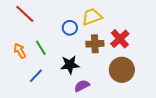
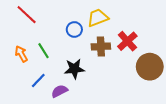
brown circle: (122, 70) -> (150, 67), moved
purple semicircle: (82, 86) -> (59, 91), moved

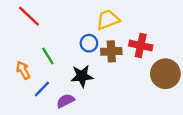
blue circle: (74, 29) -> (89, 43), moved
red cross: (127, 41) -> (141, 46), turned -36
orange arrow: (21, 54) -> (23, 70), moved

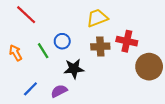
blue circle: (89, 43) -> (62, 41), moved
orange arrow: (23, 70) -> (16, 53), moved
blue line: (42, 89) -> (30, 89), moved

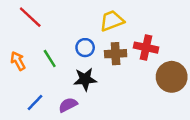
blue circle: (62, 41) -> (85, 48), moved

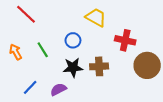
yellow trapezoid: (112, 21) -> (96, 17), turned 50
brown cross: (116, 54) -> (99, 66), moved

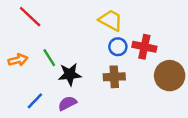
blue circle: (73, 40) -> (118, 47), moved
orange arrow: (16, 52) -> (18, 60), turned 105
black star: (73, 67) -> (70, 74), moved

